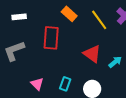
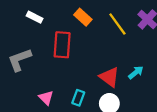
white rectangle: (19, 17) -> (35, 17), moved, turned 32
red triangle: (92, 54) -> (109, 77), moved

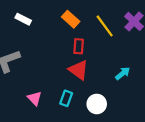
red rectangle: (62, 45) -> (79, 46), moved, size x0.6
red triangle: (109, 77) -> (79, 70), moved

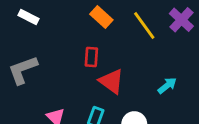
white rectangle: (23, 19) -> (29, 17), moved
red rectangle: (79, 46) -> (91, 57), moved

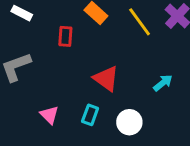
red rectangle: (91, 57) -> (65, 36), moved

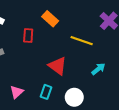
yellow line: (140, 22) -> (82, 41), moved, turned -35
pink triangle: (49, 115) -> (17, 92), turned 32

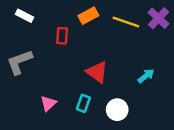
orange rectangle: (50, 19) -> (88, 16), turned -70
yellow line: (82, 41) -> (126, 22), moved

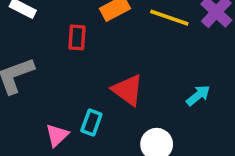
cyan rectangle: (83, 103) -> (91, 123), moved

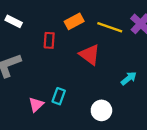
red triangle: (128, 90) -> (90, 55), moved

